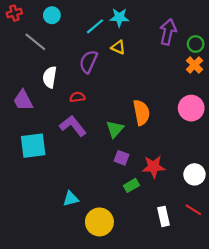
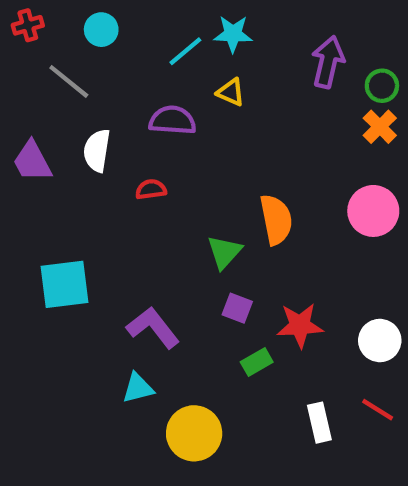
purple semicircle: (88, 62) -> (172, 120), turned 70
purple trapezoid: (23, 100) -> (32, 161), moved
purple L-shape: (73, 126) -> (153, 328), moved

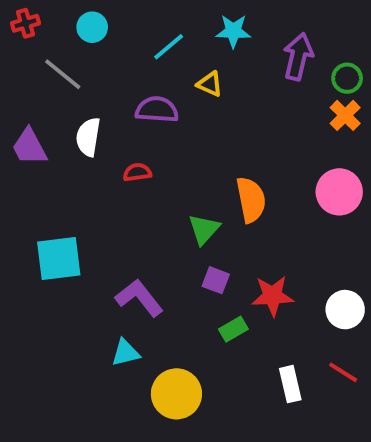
cyan star: (233, 34) -> (233, 31), moved

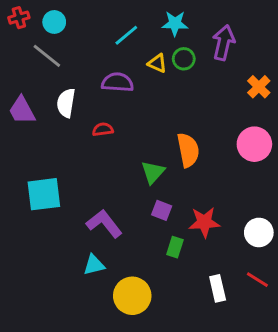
cyan circle: (92, 27) -> (54, 22), moved
green circle: (347, 78) -> (184, 59), moved
green rectangle: (233, 329) -> (175, 247), turned -42

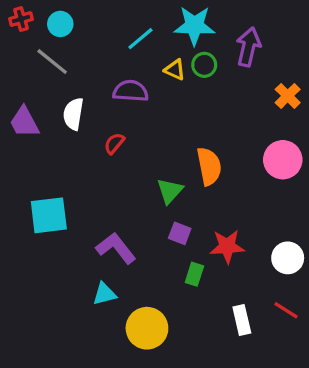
cyan star: (175, 23) -> (194, 26), size x1.4
red semicircle: (103, 129) -> (114, 143), turned -42

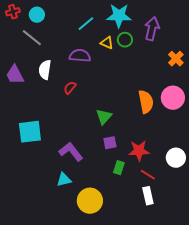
orange semicircle: (209, 166) -> (146, 102), moved
purple square: (180, 233) -> (110, 143), turned -32
red line: (286, 310) -> (148, 175), moved

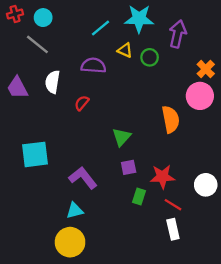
green circle: (125, 40) -> (150, 57), moved
pink circle: (173, 98) -> (200, 96), moved
yellow circle: (90, 201) -> (70, 242), moved

